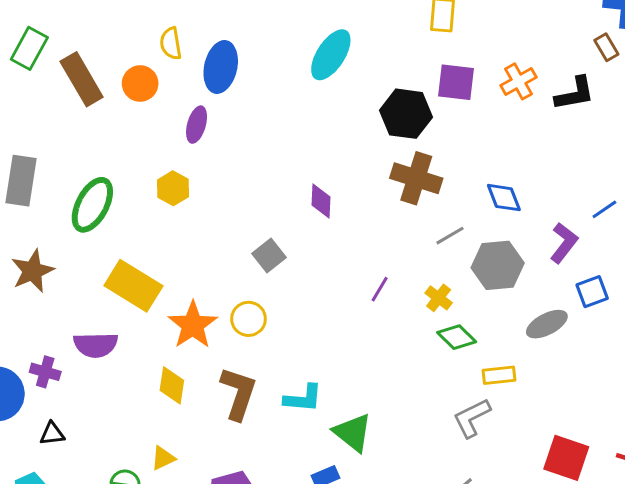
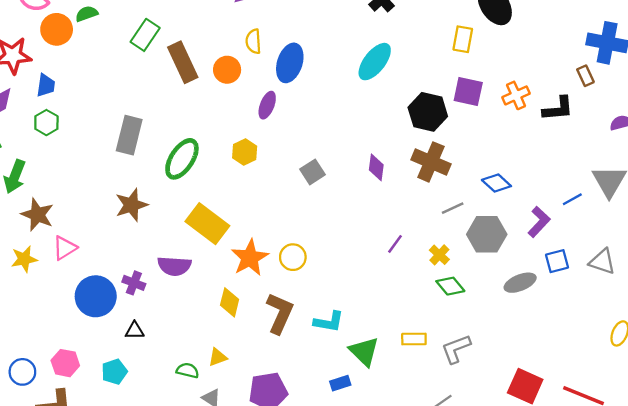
blue diamond: (504, 198) -> (496, 183), turned -32
purple diamond: (321, 201) -> (376, 167), moved
gray square: (269, 256) -> (312, 172), moved
yellow rectangle: (499, 375) -> (414, 339), moved

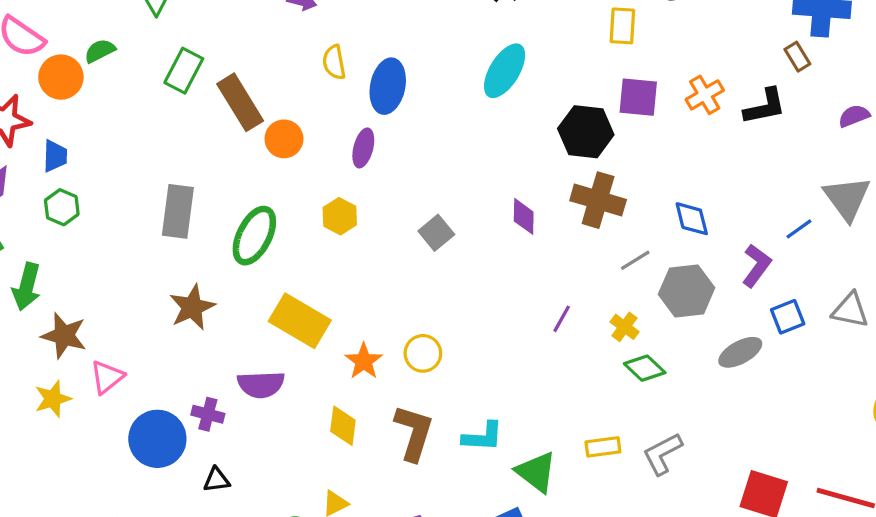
orange circle: (227, 70) -> (284, 139), moved
blue diamond: (496, 183) -> (692, 219), turned 40
orange star: (250, 258) -> (364, 361), size x0.7

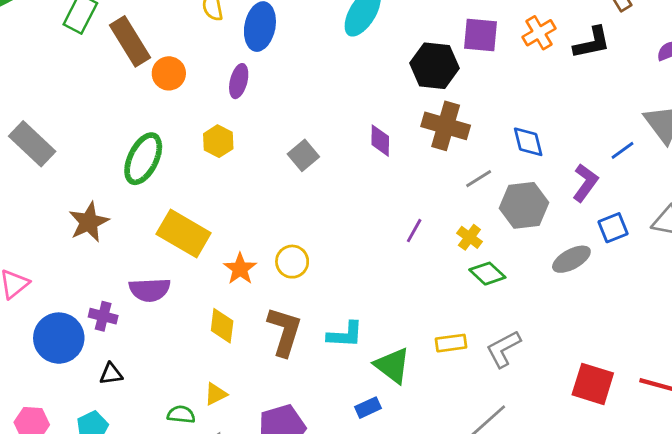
gray rectangle: (178, 211) -> (32, 144), moved, turned -54

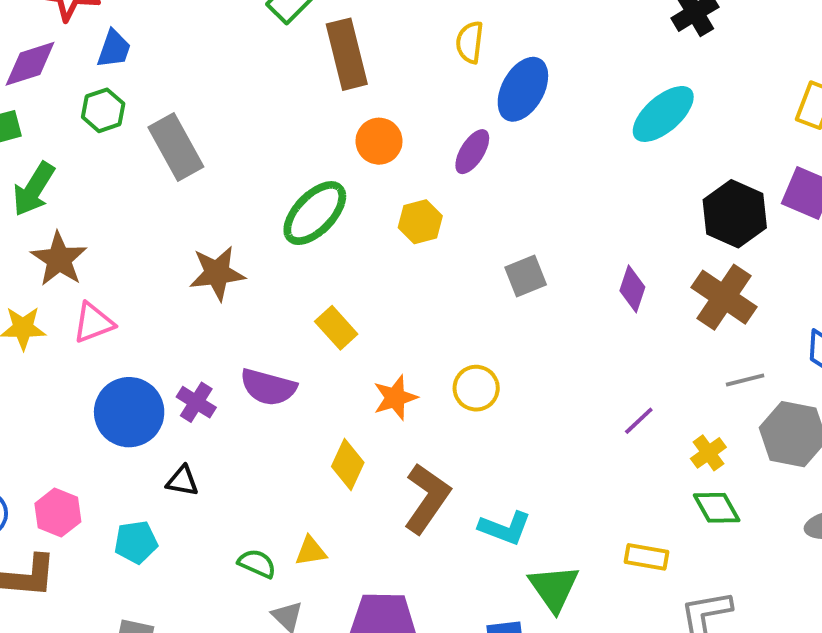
orange circle: (169, 73) -> (379, 141), moved
yellow rectangle: (184, 233) -> (336, 328), size x0.6
yellow circle: (292, 262) -> (476, 388), moved
yellow rectangle: (451, 343) -> (647, 557), moved

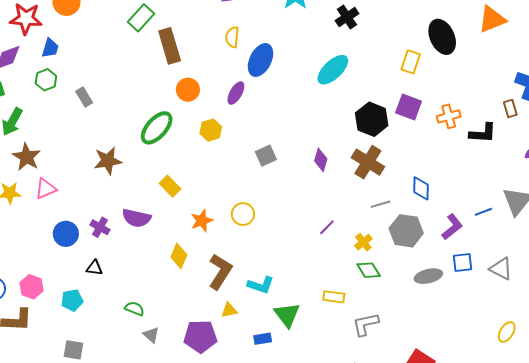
gray rectangle: (176, 147) -> (84, 97), size x0.6
blue circle: (129, 412) -> (66, 234), size x0.7
yellow triangle: (311, 551) -> (229, 310), moved

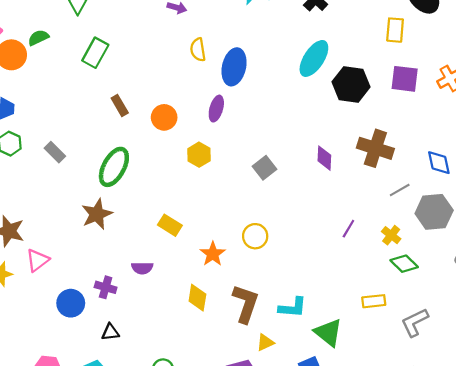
brown rectangle: (170, 46) -> (120, 105), moved, size x0.6
black hexagon: (372, 119) -> (351, 84), moved
green ellipse: (157, 128) -> (114, 167), moved
purple semicircle: (137, 218) -> (142, 268), size x0.7

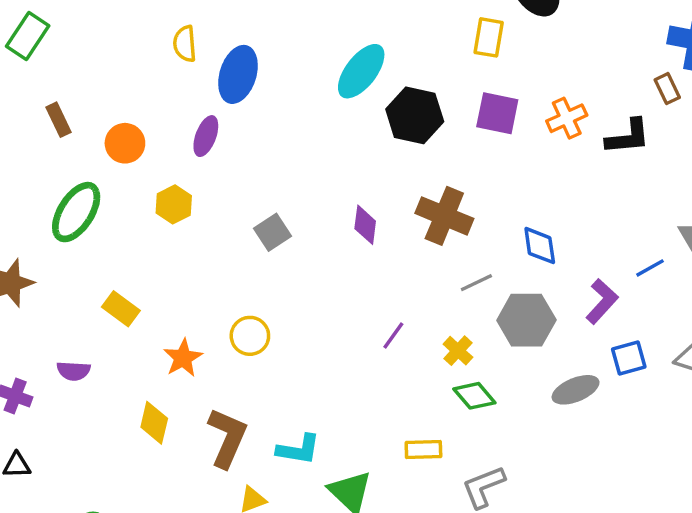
green ellipse: (114, 167) -> (76, 212), moved

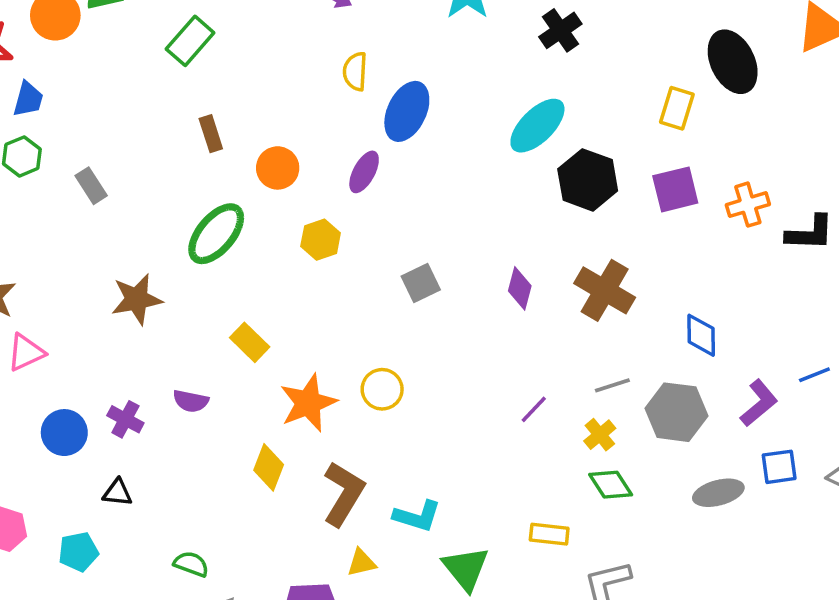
purple square: (497, 113) -> (675, 189), turned -33
gray line: (476, 283) -> (612, 385), moved
orange star: (183, 358) -> (308, 403), size x1.4

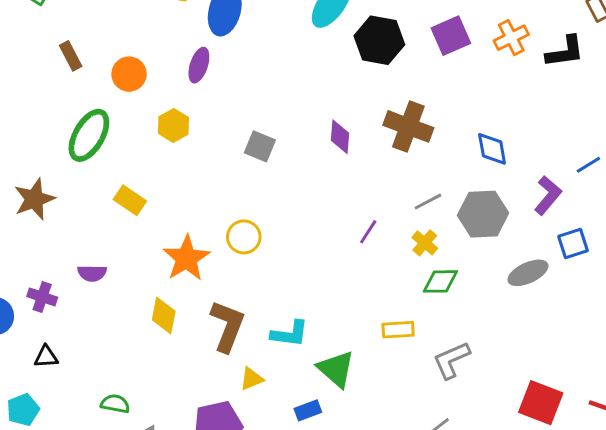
gray square: (421, 283) -> (260, 146), turned -32
yellow rectangle: (250, 342) -> (130, 200), moved
green diamond: (611, 485) -> (440, 281), turned -48

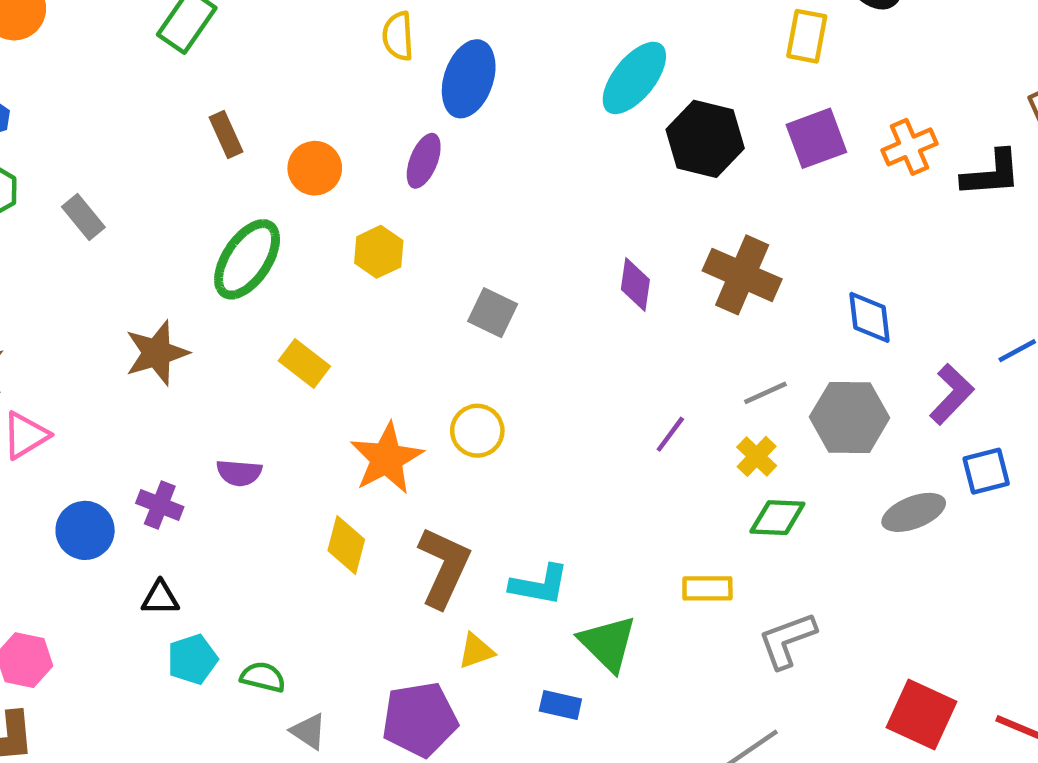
gray square: (260, 146) -> (493, 313), moved
cyan pentagon: (23, 410) -> (192, 659), moved
blue rectangle: (308, 410) -> (560, 705), turned 30

